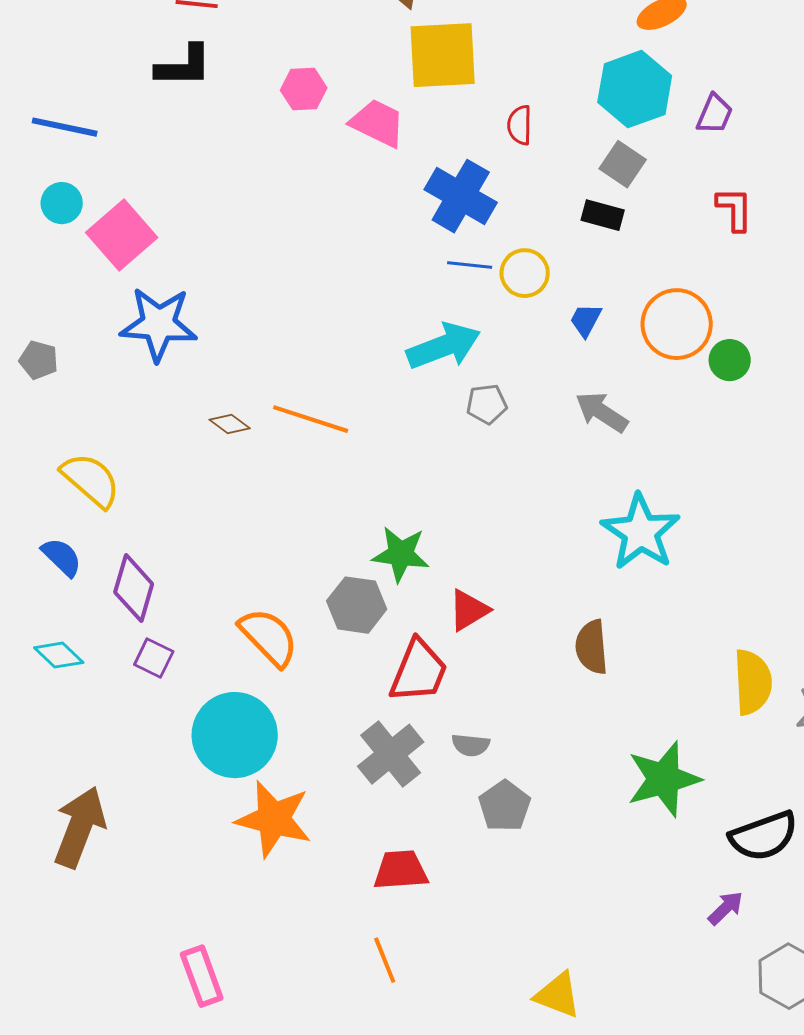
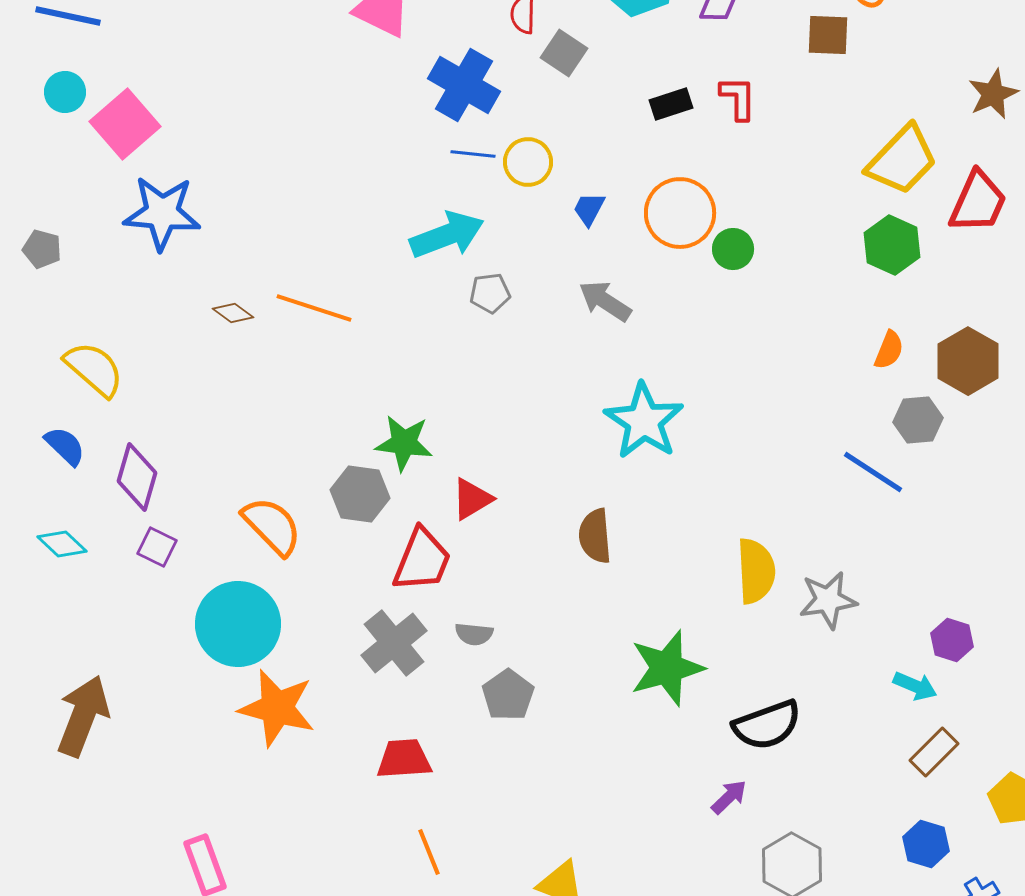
gray square: (623, 164) -> (564, 53), moved
black rectangle: (603, 215) -> (671, 104), moved, turned -33
orange line: (385, 960) -> (429, 852), moved

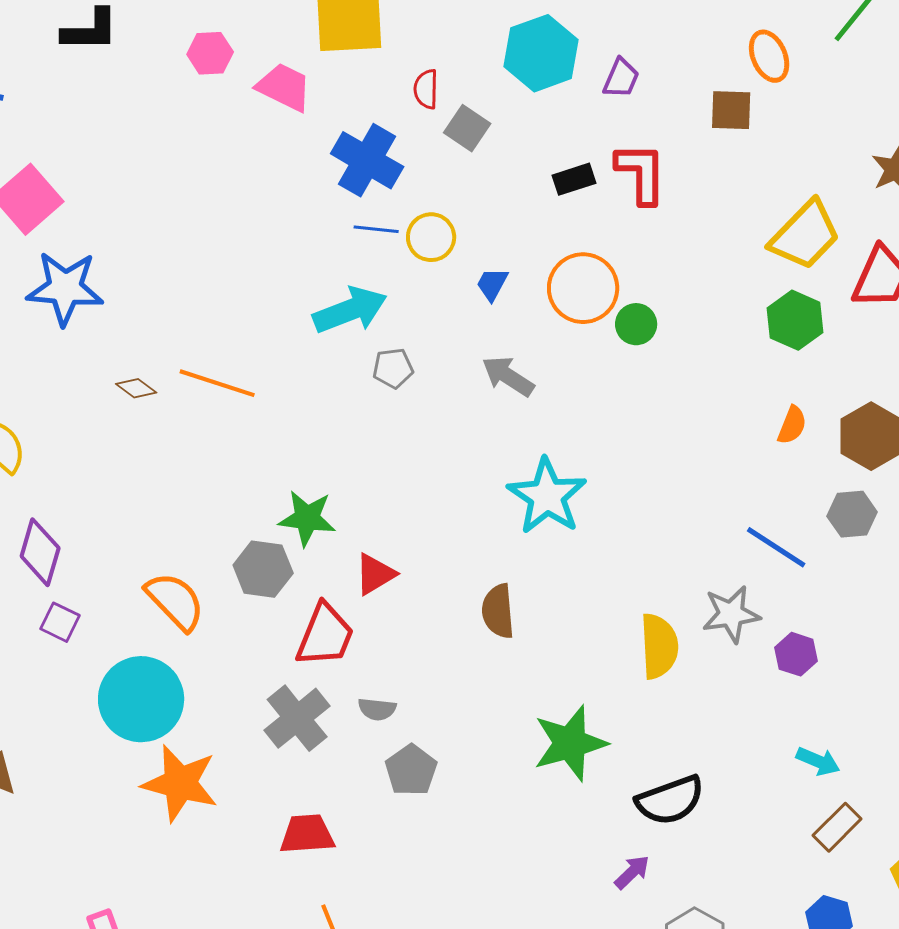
red L-shape: (738, 98) -> (641, 173), size x1.4
gray hexagon: (918, 420) -> (852, 514), moved
gray star: (828, 600) -> (731, 614), moved
purple hexagon: (952, 640) -> (796, 654), moved

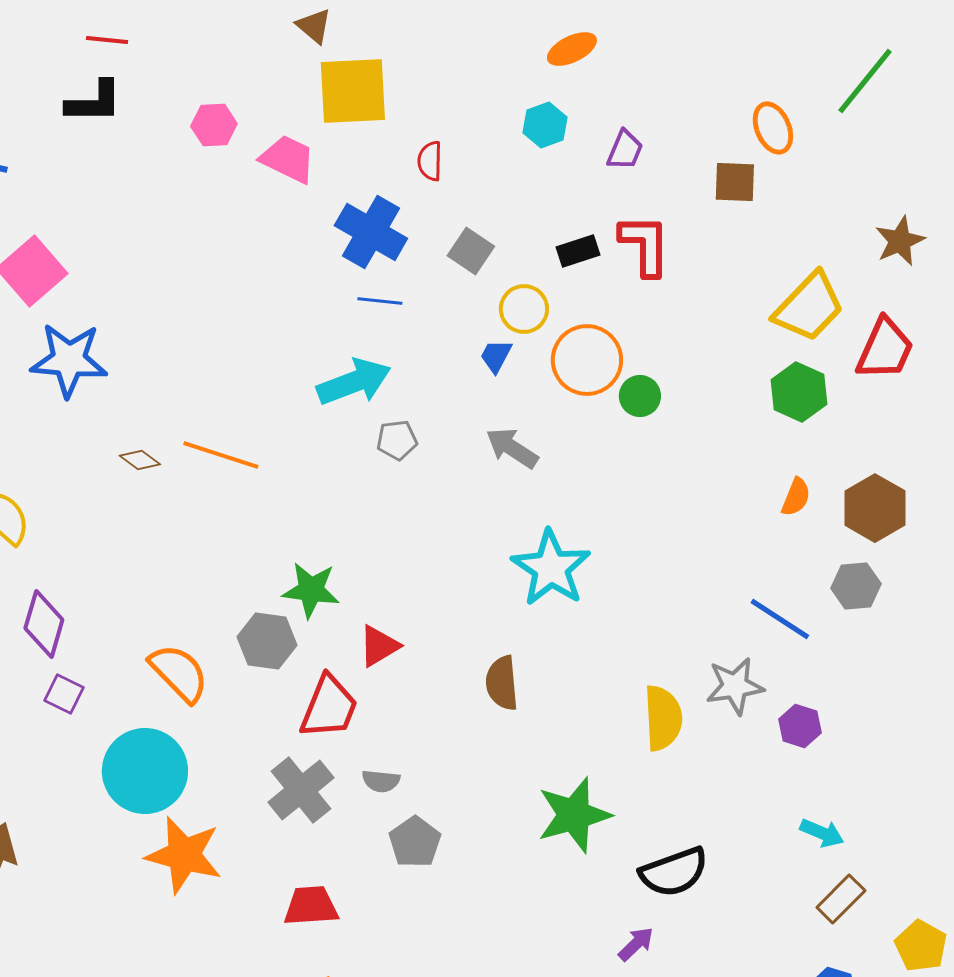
cyan hexagon: (541, 53) -> (545, 125), size x0.6
gray square: (467, 128) -> (471, 251), moved
yellow circle: (431, 237) -> (524, 309), moved

